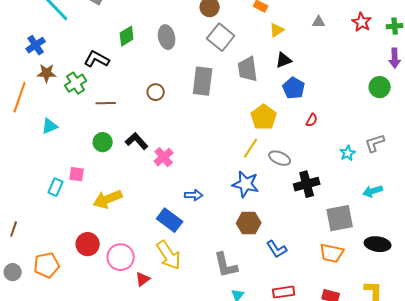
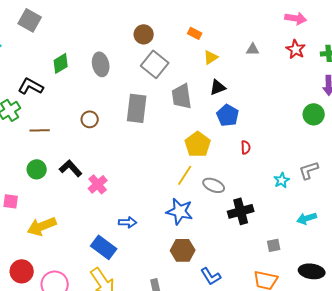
red semicircle: (312, 120) -> (246, 147), turned -32
gray square: (340, 218) -> (274, 245), size x0.5

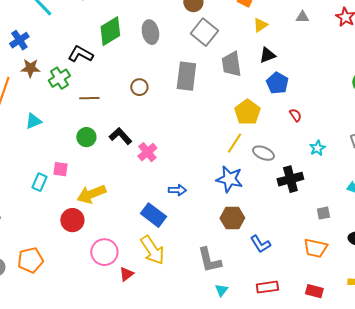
green diamond: (61, 63) -> (110, 31), size x1.4
red semicircle: (246, 147) -> (295, 115), turned -32
cyan star: (282, 180) -> (317, 148), moved
red circle: (22, 271) -> (72, 220), moved

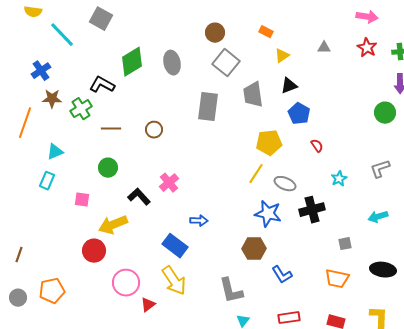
brown circle: (139, 87) -> (154, 130), moved
yellow pentagon: (247, 112) -> (269, 143), turned 30
black L-shape: (120, 136) -> (139, 197), moved
blue star: (229, 179) -> (268, 214), moved
cyan rectangle: (39, 182) -> (47, 181), moved

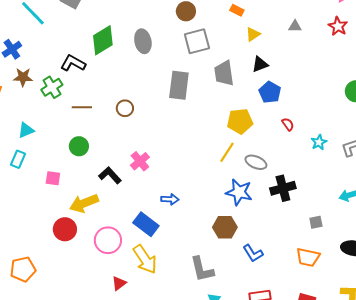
gray square: (226, 63) -> (197, 41), turned 36
cyan star: (339, 179) -> (319, 142), moved
pink circle: (126, 283) -> (108, 240), moved

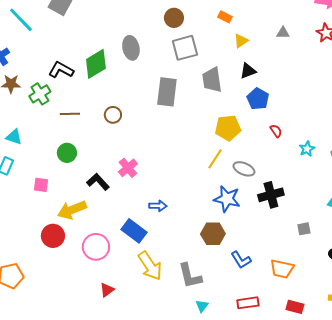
green diamond: (103, 40) -> (96, 64), moved
cyan triangle: (26, 130) -> (14, 137), turned 42
orange trapezoid: (308, 257) -> (282, 269), moved
yellow arrow: (145, 259) -> (150, 266), moved

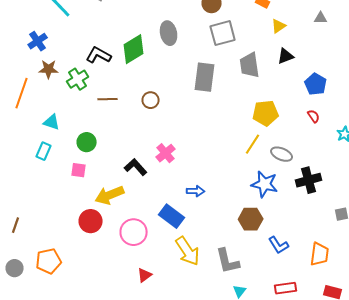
blue pentagon: (258, 99) -> (316, 84), moved
green circle: (67, 153) -> (87, 142), moved
orange trapezoid: (282, 269) -> (320, 254), turned -95

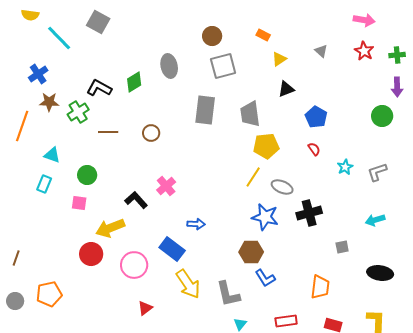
gray triangle: (321, 18) -> (321, 51), turned 40
green diamond: (134, 49) -> (134, 82), size x0.7
gray trapezoid: (250, 65) -> (250, 114), moved
blue L-shape: (279, 245) -> (265, 278), moved

